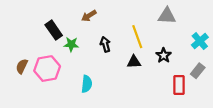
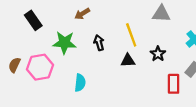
black rectangle: (54, 30) -> (33, 20), moved
green star: (71, 44) -> (64, 43), size x1.5

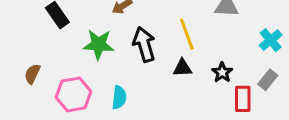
black arrow: (99, 43) -> (144, 44), size x1.6
black star: (158, 54) -> (222, 72), moved
pink hexagon: (40, 67) -> (74, 94), moved

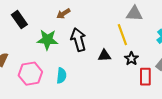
yellow line: (187, 34) -> (122, 35), moved

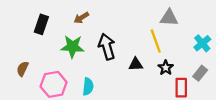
brown arrow: (63, 14) -> (81, 18), moved
black rectangle: (19, 20) -> (41, 24), turned 54

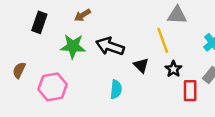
black arrow: (107, 47) -> (110, 46), turned -55
black triangle: (136, 64) -> (141, 65), turned 48
cyan semicircle: (88, 87) -> (116, 89), moved

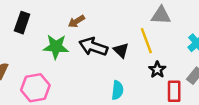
brown arrow: (82, 15) -> (76, 21), moved
black triangle: (141, 65) -> (121, 50), moved
cyan semicircle: (116, 89) -> (117, 90), moved

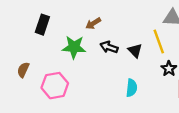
black arrow: (93, 47) -> (109, 47), size x0.7

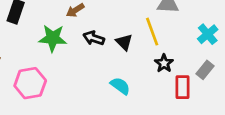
cyan semicircle: (132, 88) -> (120, 86), turned -60

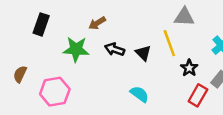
black star: (164, 63) -> (189, 68), moved
red rectangle: (182, 87) -> (198, 95), turned 30

